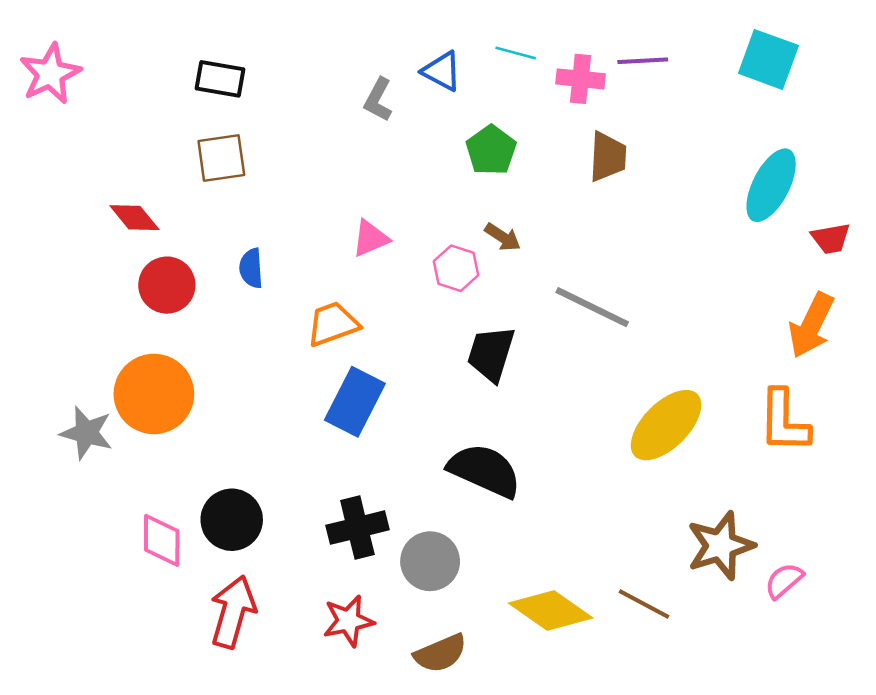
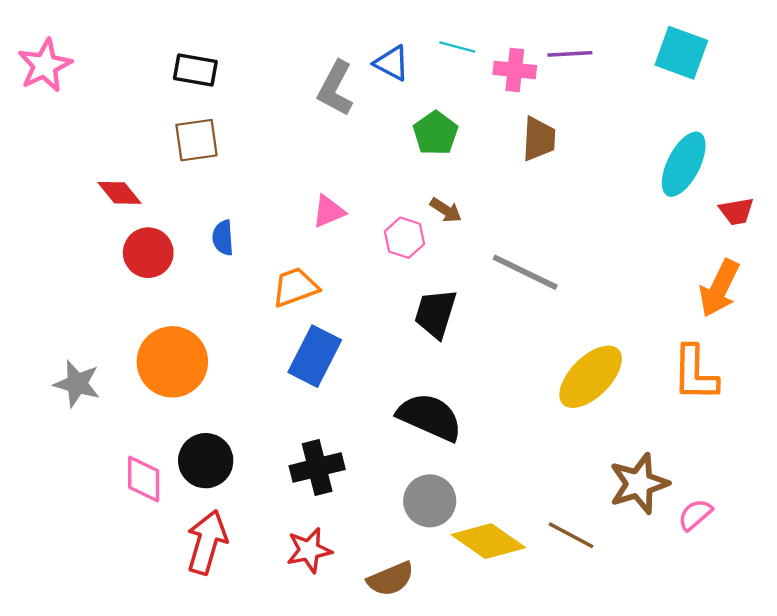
gray L-shape: (378, 100) -> (336, 88), size x1.4
orange circle: (154, 394) -> (172, 362), moved
gray circle: (430, 561) -> (430, 501), moved

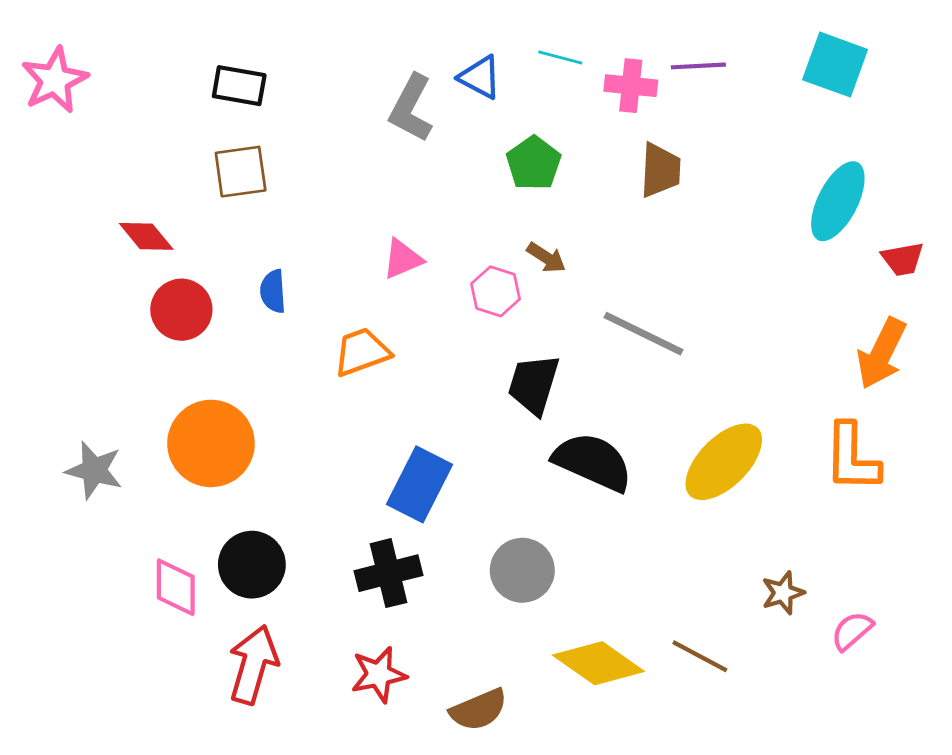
blue rectangle: (315, 356) -> (419, 484), moved
black semicircle: (430, 417) -> (593, 462), moved
brown star: (639, 484) -> (783, 593), size x0.6
gray circle: (430, 501) -> (522, 570), moved

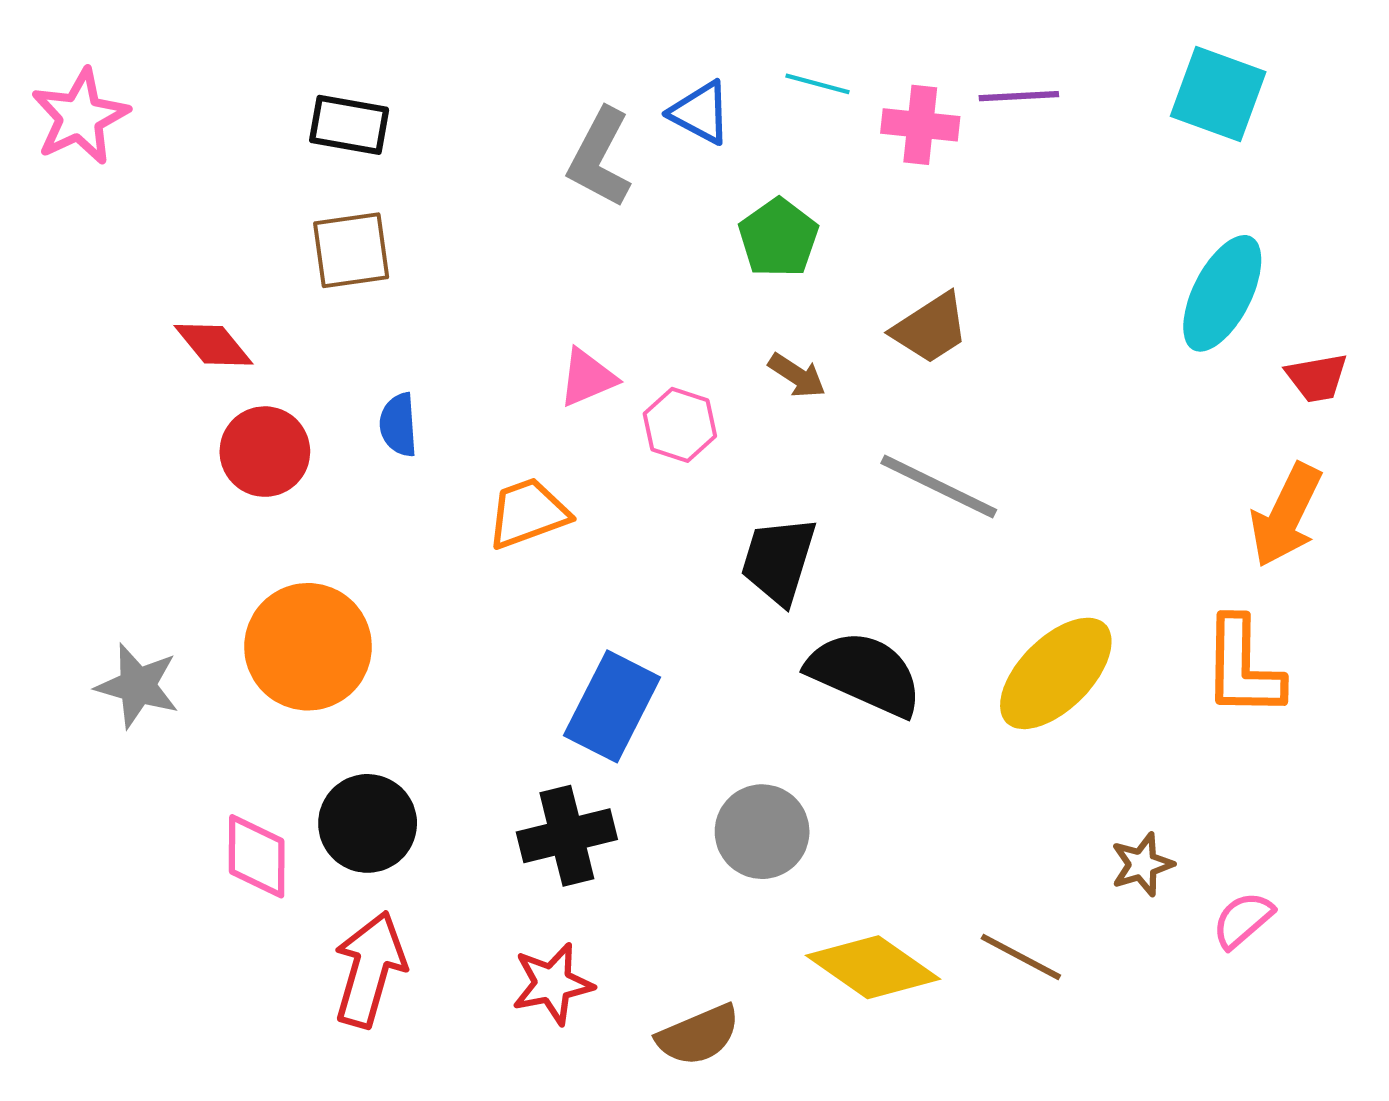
brown trapezoid: (660, 170) -> (931, 328), moved, turned 54
pink hexagon: (496, 291) -> (680, 425), moved

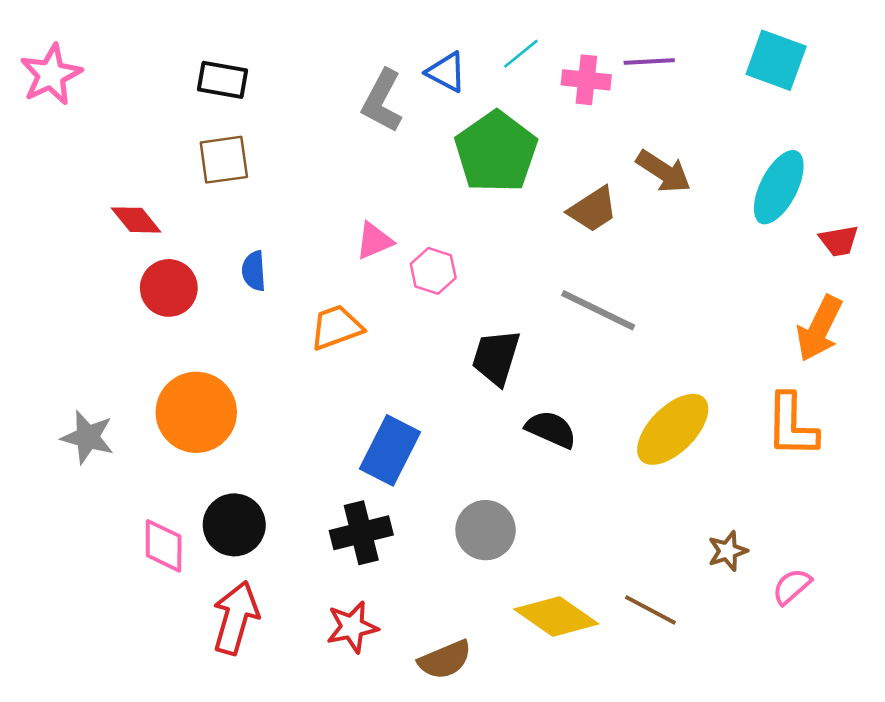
cyan line: (818, 84) -> (521, 54), turned -54
green pentagon: (778, 238) -> (496, 152), size x1.6
brown arrow: (797, 376) -> (664, 171), moved, size x1.5
black semicircle: (865, 673) -> (551, 429), size x0.7

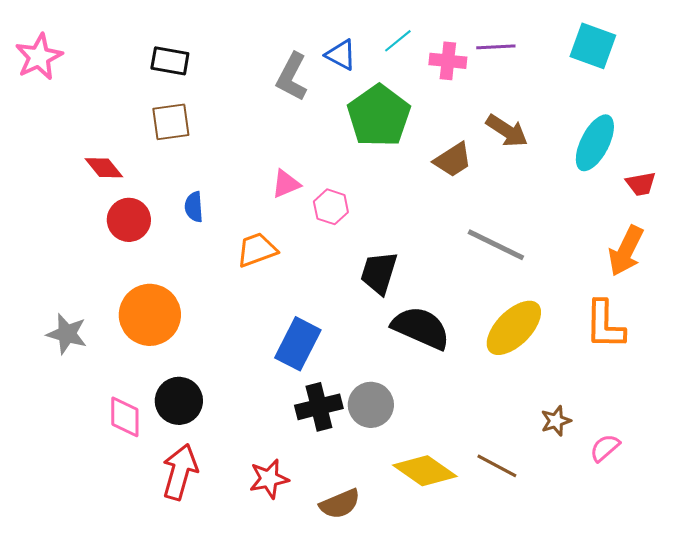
gray line: (598, 310) -> (496, 245), moved
black semicircle: (551, 429) -> (421, 328), size x1.5
black cross: (361, 533) -> (319, 407), moved

